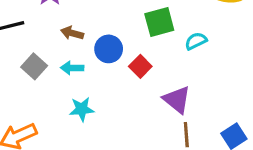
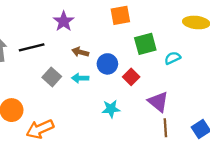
cyan star: (82, 109) -> (111, 109), moved

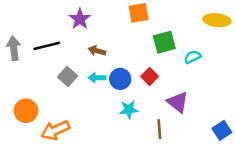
blue circle: (107, 64) -> (120, 79), moved
brown line: (165, 128) -> (159, 129), moved

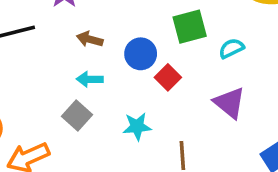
gray square: (68, 76) -> (77, 116), moved
blue circle: (120, 79) -> (141, 54), moved
purple triangle: (178, 102) -> (230, 103), moved

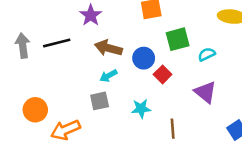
brown arrow: (90, 39) -> (108, 48), size x1.5
cyan arrow: (90, 79) -> (108, 76), turned -30
gray square: (77, 116) -> (100, 101), turned 36

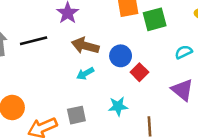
green square: (178, 39) -> (155, 19), moved
gray square: (100, 101) -> (76, 115), moved

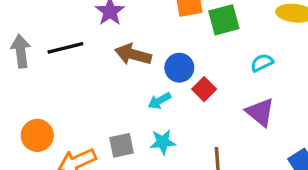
cyan arrow: (85, 73) -> (159, 101), moved
cyan star: (118, 106) -> (163, 142), moved

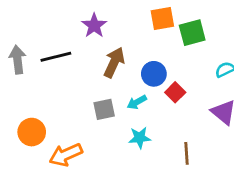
brown arrow: (133, 54) -> (114, 62), turned 100
gray square: (121, 145) -> (104, 109), moved

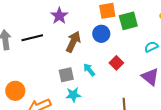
blue circle: (154, 74) -> (101, 34), moved
cyan arrow: (137, 102) -> (89, 70), turned 80
cyan star: (140, 138) -> (73, 95), moved

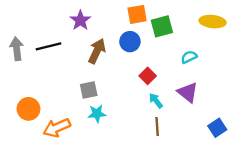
cyan arrow: (89, 70) -> (156, 101), moved

